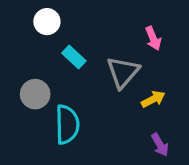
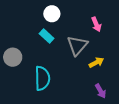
white circle: (47, 22) -> (52, 14), moved
gray circle: (35, 94) -> (13, 57), moved

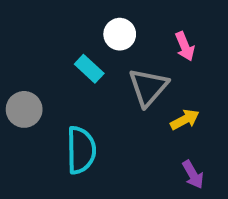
white circle: (52, 14) -> (120, 34), moved

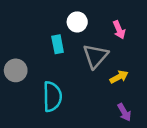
cyan rectangle: (89, 69) -> (58, 44), turned 36

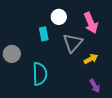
pink arrow: (119, 30) -> (91, 23), size x1.5

